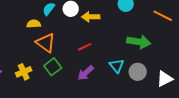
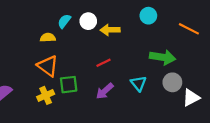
orange triangle: (46, 43) -> (48, 66), moved
green square: (53, 67) -> (69, 85), turned 30
yellow cross: (24, 72) -> (46, 95), moved
gray circle: (138, 72) -> (172, 82), moved

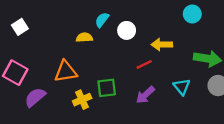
white circle: (88, 21) -> (127, 30), moved
yellow arrow: (110, 30) -> (162, 44), moved
orange triangle: (48, 66) -> (66, 71), moved, turned -45

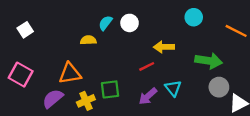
white circle: (127, 30) -> (130, 23), moved
cyan triangle: (182, 87) -> (173, 88), moved
purple semicircle: (35, 97) -> (53, 99), moved

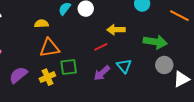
yellow semicircle: (88, 40) -> (41, 24), moved
orange triangle: (70, 73) -> (49, 48), moved

